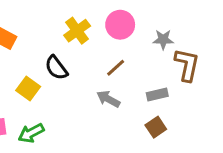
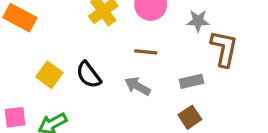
black semicircle: (56, 68) -> (89, 75), moved
brown line: (116, 68) -> (146, 52), turned 48

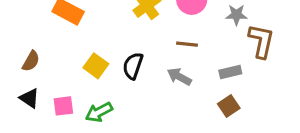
black semicircle: (89, 75) -> (133, 66), turned 56

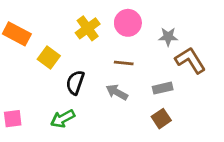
brown L-shape: (261, 41) -> (190, 60), turned -44
yellow square: (96, 66) -> (49, 58), moved
green arrow: (99, 112) -> (63, 119), moved

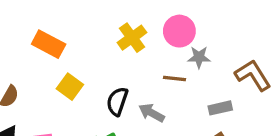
gray star: (168, 37) -> (199, 57), moved
yellow square: (49, 58) -> (70, 87), moved
gray arrow: (117, 92) -> (152, 113), moved

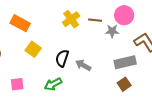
pink circle: (179, 31) -> (124, 15), moved
brown line: (174, 78) -> (95, 20), moved
gray rectangle: (220, 108) -> (125, 62), size x1.5

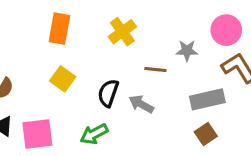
pink circle: (124, 15) -> (226, 30), moved
brown line: (95, 20) -> (155, 69), moved
orange rectangle: (20, 23) -> (59, 29), moved, turned 72
pink square: (17, 84) -> (37, 134), size x1.5

